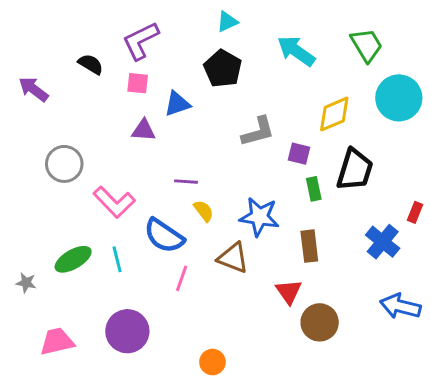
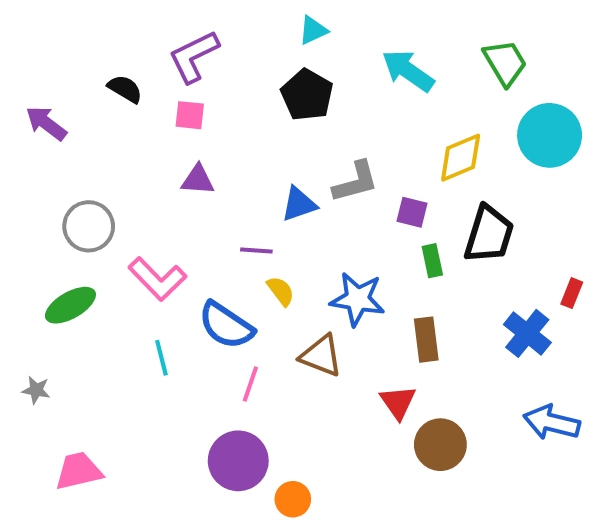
blue triangle: (177, 104) -> (299, 204), moved
green ellipse: (73, 259) -> (70, 305), moved
purple circle: (127, 331) -> (238, 461), moved

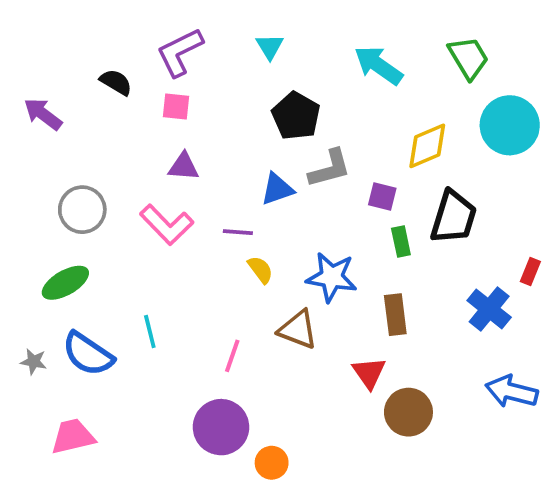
cyan triangle: (313, 30) -> (270, 47), moved, turned -36
black pentagon: (307, 95) -> (296, 116), moved
pink L-shape: (157, 279) -> (167, 225), moved
blue semicircle: (226, 325) -> (88, 354), moved

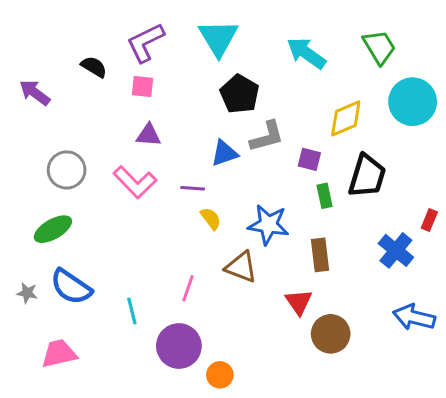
cyan triangle: (270, 47) -> (218, 38), size x1.8
cyan line: (150, 331) -> (132, 311), moved

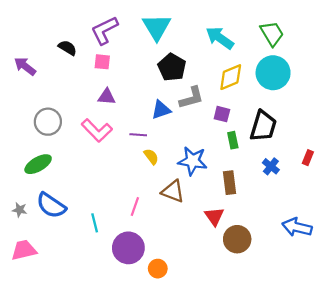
cyan circle: (413, 102) -> (273, 73), moved
yellow diamond: (346, 118) -> (231, 77), moved
blue cross: (396, 250) -> (271, 166), moved, size x0.7
pink trapezoid: (59, 354) -> (24, 250), moved

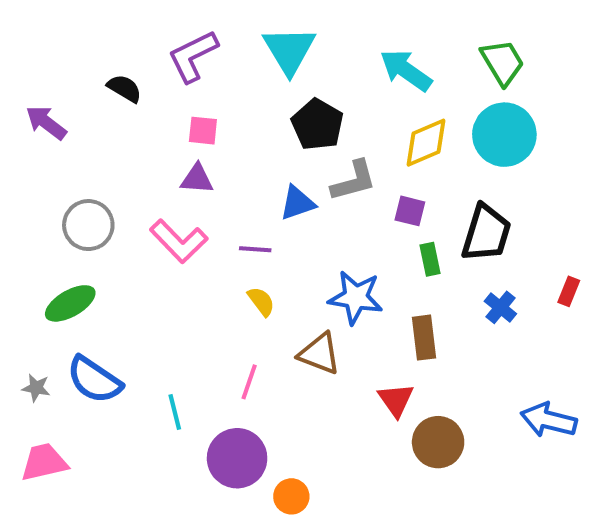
pink square: (102, 62) -> (203, 131), moved
yellow semicircle: (151, 157) -> (261, 301), moved

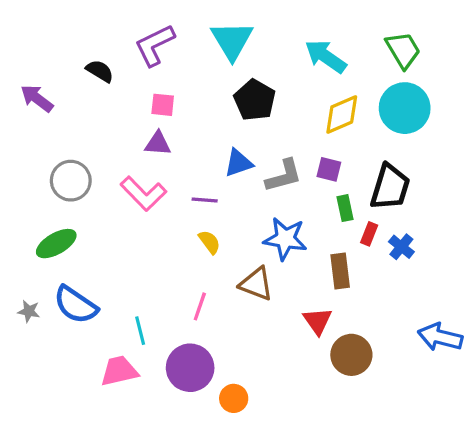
gray L-shape: (354, 181) -> (284, 176), moved
red rectangle: (569, 291) -> (369, 234), moved
pink trapezoid: (44, 462) -> (119, 371), moved

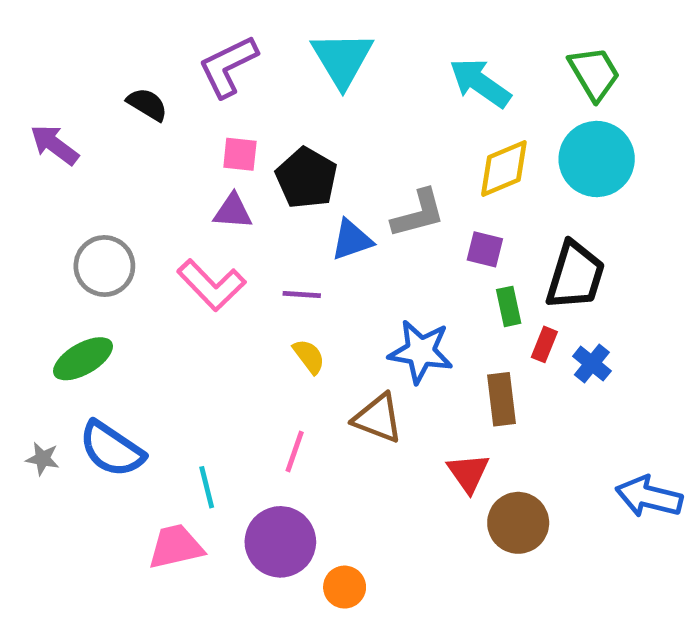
black pentagon: (255, 100) -> (307, 178), moved
gray L-shape: (284, 176) -> (418, 214), moved

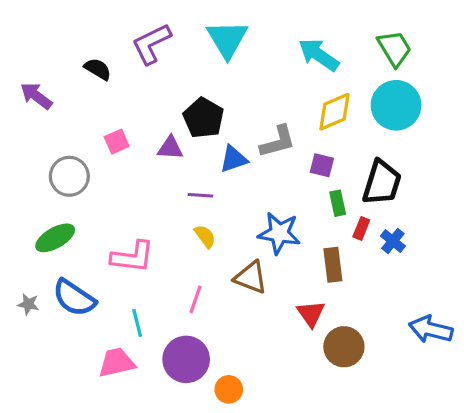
pink square: (240, 154) -> (117, 142), moved, turned -30
purple triangle: (233, 211) -> (170, 148), moved
pink L-shape: (211, 285) -> (132, 257), moved, turned -39

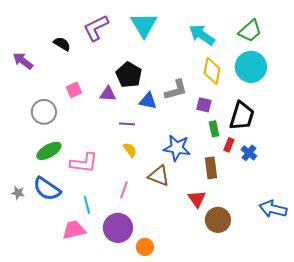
green trapezoid: (394, 48) -> (250, 31), turned 80
yellow diamond: (334, 112) -> (212, 71), turned -56
blue triangle: (233, 159) -> (148, 101), turned 30
green ellipse: (55, 238) -> (49, 151), moved

